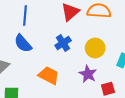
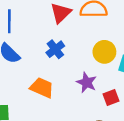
yellow circle: (95, 48) -> (104, 52), moved

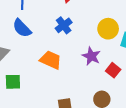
red square: (111, 98) -> (113, 70), turned -32

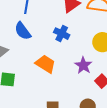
blue cross: (64, 25) -> (62, 34), turned -35

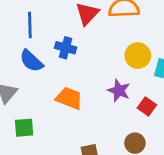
blue cross: (62, 34) -> (66, 48), moved

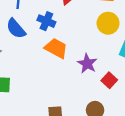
yellow circle: (138, 56) -> (108, 23), moved
orange trapezoid: (69, 98) -> (56, 48), moved

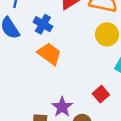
purple star: (87, 64) -> (62, 107), moved

